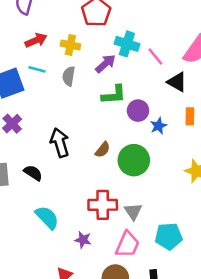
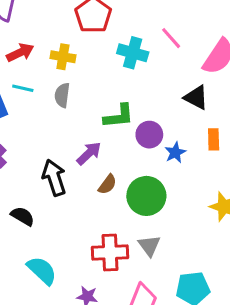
pink line: (155, 57) -> (171, 38), moved
purple arrow: (105, 64) -> (89, 153), moved
gray triangle: (133, 211) -> (149, 246), moved

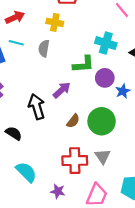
cyan cross: (133, 53) -> (106, 43), moved
yellow cross: (63, 57) -> (55, 22), moved
brown semicircle: (107, 184) -> (73, 121), moved

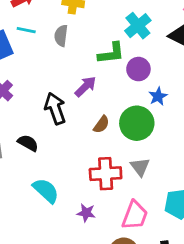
cyan cross: (106, 43) -> (138, 26), turned 36
blue star: (123, 91) -> (158, 96), moved

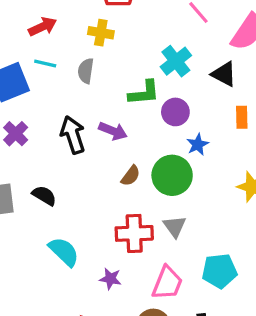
purple arrow: (85, 86) -> (113, 131), turned 65
black arrow: (55, 108) -> (73, 135), moved

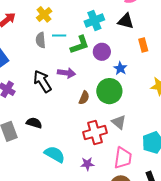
yellow cross: (101, 33) -> (44, 14), turned -35
cyan cross: (176, 61) -> (94, 20), turned 30
cyan line: (45, 64) -> (59, 36), moved

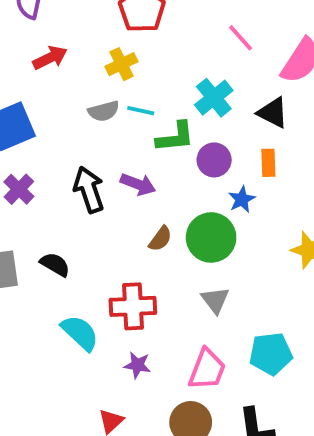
cyan cross: (94, 20) -> (214, 98), turned -30
gray semicircle: (41, 40) -> (104, 111), turned -112
orange rectangle: (143, 45) -> (268, 163), moved
red cross: (95, 132) -> (133, 306), moved

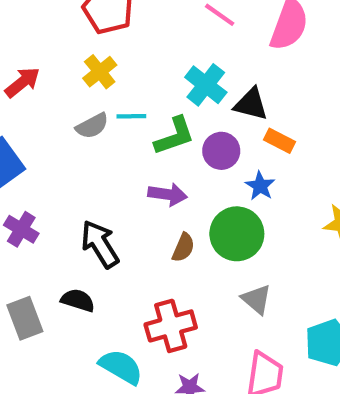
black triangle: (273, 113) -> (251, 104), moved
orange rectangle: (268, 163) -> (279, 141), turned -48
purple arrow: (138, 184) -> (168, 194), moved
black arrow: (89, 190) -> (100, 244), moved

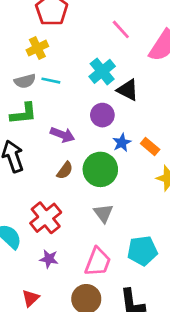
green L-shape: (174, 136) -> (23, 114), moved
orange rectangle: (279, 141) -> (150, 146), moved
red cross: (171, 326) -> (46, 218), turned -36

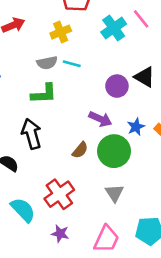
cyan cross: (102, 71) -> (114, 28), moved
purple circle: (102, 115) -> (117, 86), moved
purple arrow: (62, 135) -> (100, 119), moved

